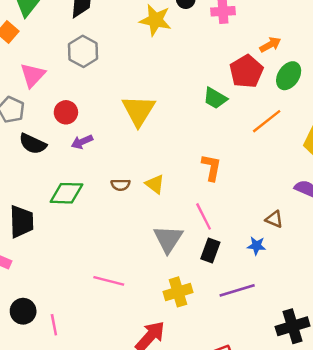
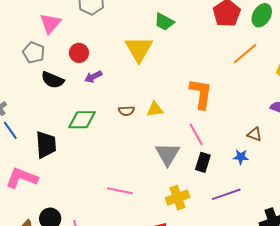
green trapezoid: (215, 98) -> (164, 22), moved
orange L-shape: (211, 167) -> (201, 94), size x1.4
yellow triangle: (155, 184) -> (155, 109), turned -42

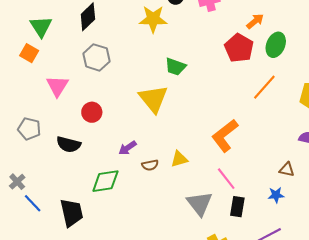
gray pentagon: (34, 53) -> (29, 129), moved
purple arrow: (93, 77) -> (128, 148), moved
orange L-shape: (201, 94) -> (225, 136), turned -128

